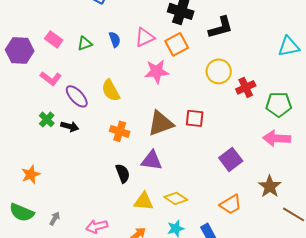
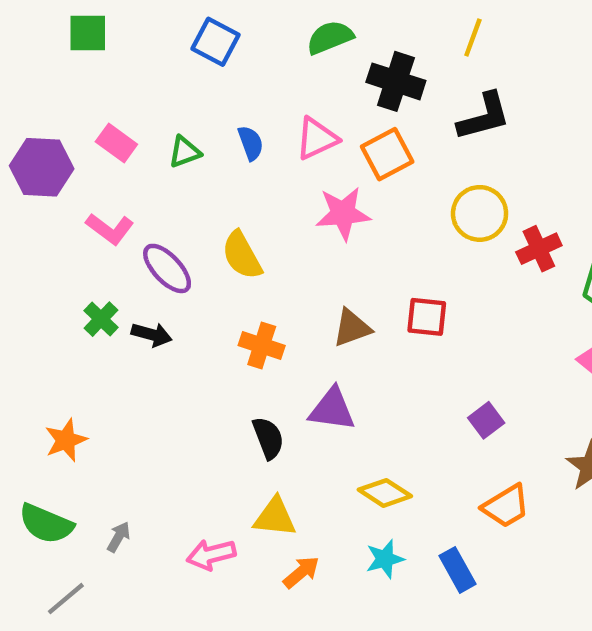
brown triangle: (161, 123) -> (352, 328), size x0.7
purple square: (231, 159) -> (486, 420), moved, size x0.7
yellow triangle: (144, 201) -> (275, 517), moved

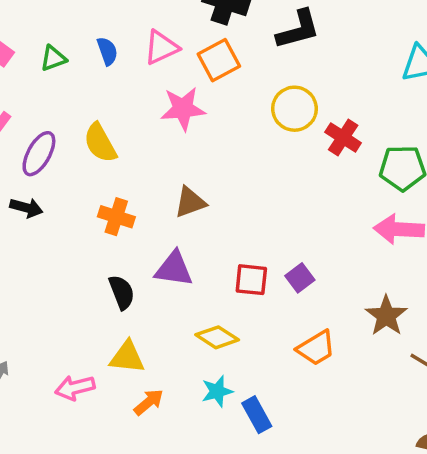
red cross: (539, 249) -> (343, 137), turned -32
purple ellipse: (167, 268) -> (39, 154), turned 72
red square: (427, 317) -> (251, 280), moved
blue rectangle: (458, 570) -> (257, 415), moved

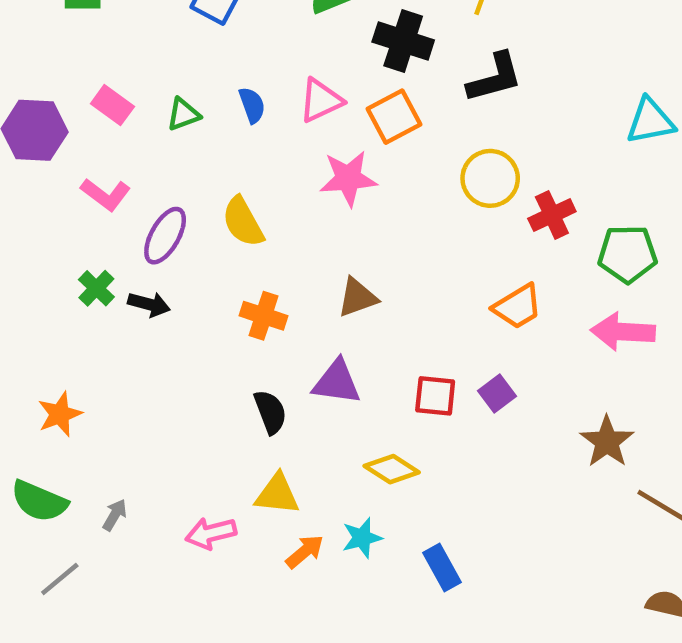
red cross: (343, 137) -> (552, 215), turned 32
orange trapezoid: (316, 348) -> (518, 307), moved
cyan star: (217, 391) -> (362, 538), moved

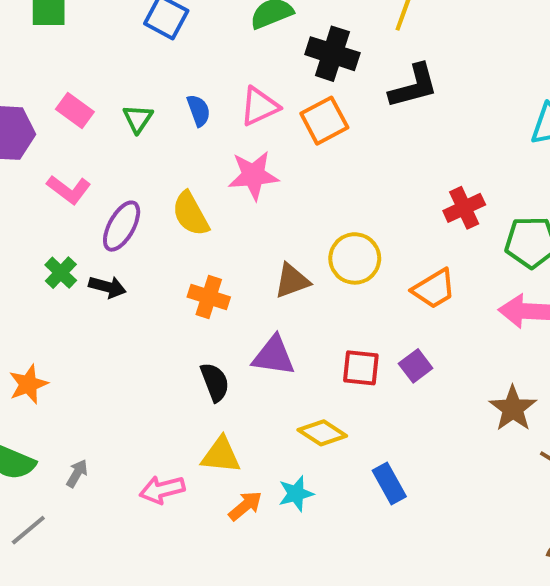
green triangle: (183, 114) -> (138, 119), turned -36
pink star: (348, 178) -> (253, 175), moved
yellow circle: (490, 178) -> (355, 258), moved
blue rectangle: (442, 568) -> (389, 484), moved

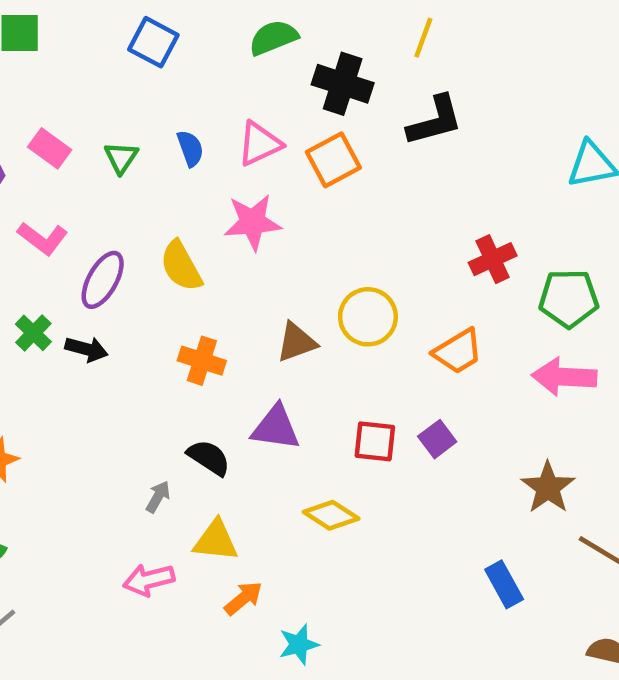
black semicircle: (215, 382) -> (209, 458), turned -36
gray arrow: (77, 473) -> (158, 497), moved
blue rectangle: (389, 484) -> (504, 584), moved
cyan star: (296, 494) -> (299, 644), moved

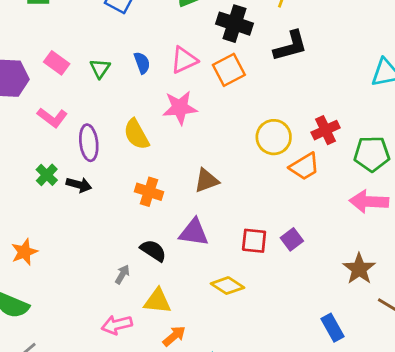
purple ellipse: (103, 280) -> (89, 143), turned -36
yellow circle: (368, 317) -> (274, 137), moved
orange trapezoid: (458, 351) -> (305, 167), moved

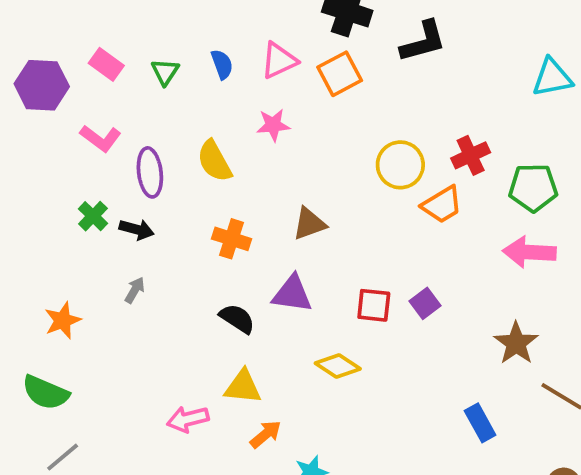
pink star: (180, 108) -> (273, 125), size x0.7
gray arrow: (122, 274) -> (135, 290), moved

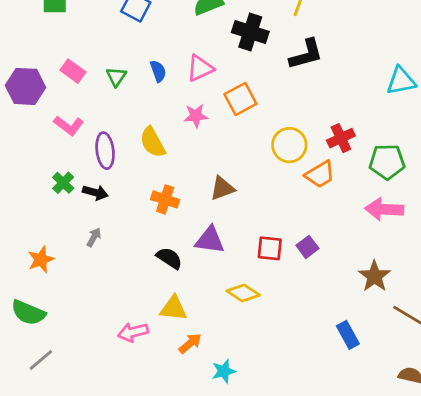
orange square: (340, 74) -> (240, 99), moved

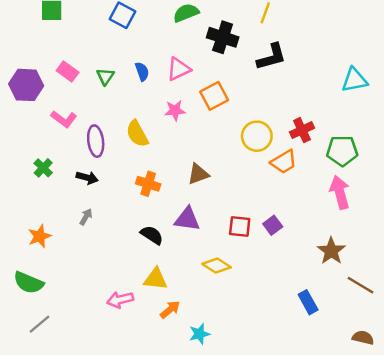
green cross: (63, 183) -> (43, 168), moved
pink arrow: (384, 209) -> (340, 192), turned 72

